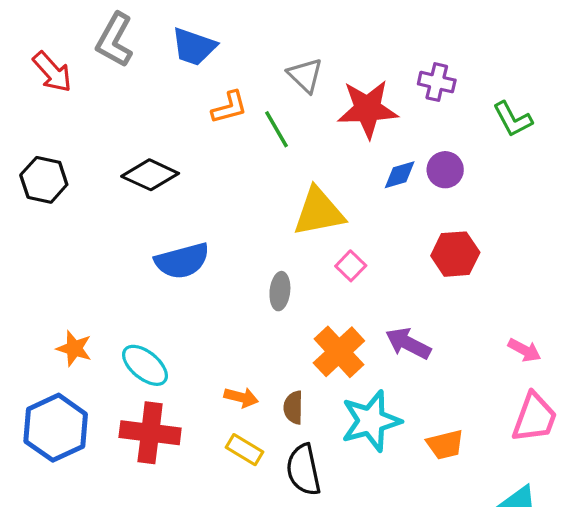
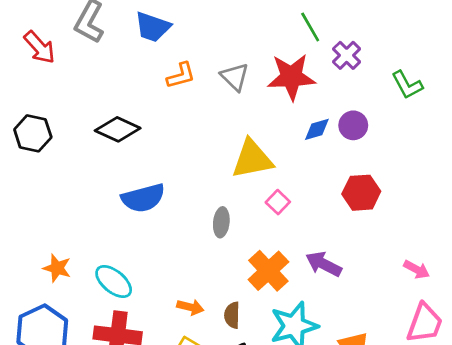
gray triangle: (305, 75) -> (235, 77), moved
purple cross: (437, 82) -> (347, 55), turned 32
green line: (277, 129) -> (310, 27), moved

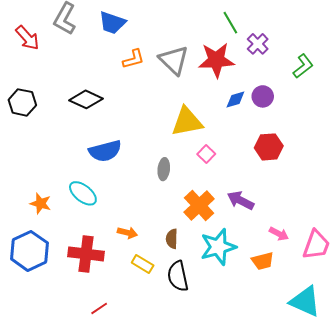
gray triangle: (235, 77) -> (174, 60), size x1.4
green L-shape: (407, 85) -> (303, 66), turned -100
pink arrow: (417, 269) -> (279, 234), moved
cyan ellipse: (114, 282) -> (83, 193), moved
orange arrow: (190, 307) -> (127, 233), moved

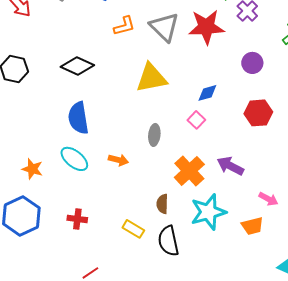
blue diamond: (235, 99) -> (207, 93), moved
yellow triangle: (187, 122) -> (151, 78), moved
blue semicircle: (105, 151) -> (78, 118), moved, turned 96
orange arrow: (127, 233) -> (118, 160), moved
red cross: (86, 254) -> (77, 219), size x0.6

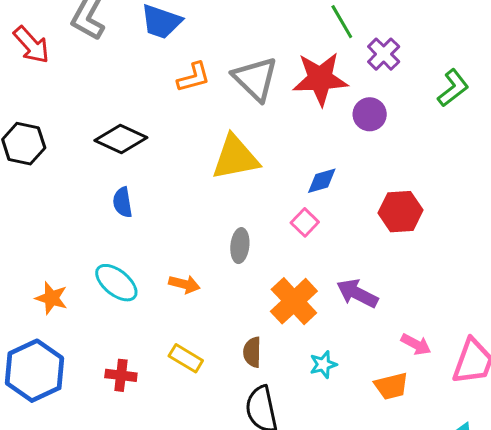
purple circle: (252, 63) -> (370, 114), moved
blue semicircle: (78, 118) -> (123, 202), moved, size x0.6
cyan star: (208, 212) -> (323, 364), size x0.5
yellow rectangle: (133, 229) -> (186, 358), moved

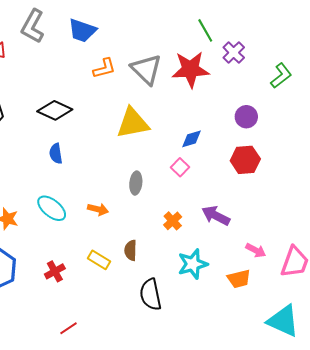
purple circle: (370, 114) -> (246, 117), moved
orange cross: (294, 301) -> (173, 221), size x0.6
brown semicircle: (252, 352) -> (131, 250), moved
cyan star: (323, 364) -> (193, 264), size x1.6
red cross: (121, 375) -> (55, 271), turned -36

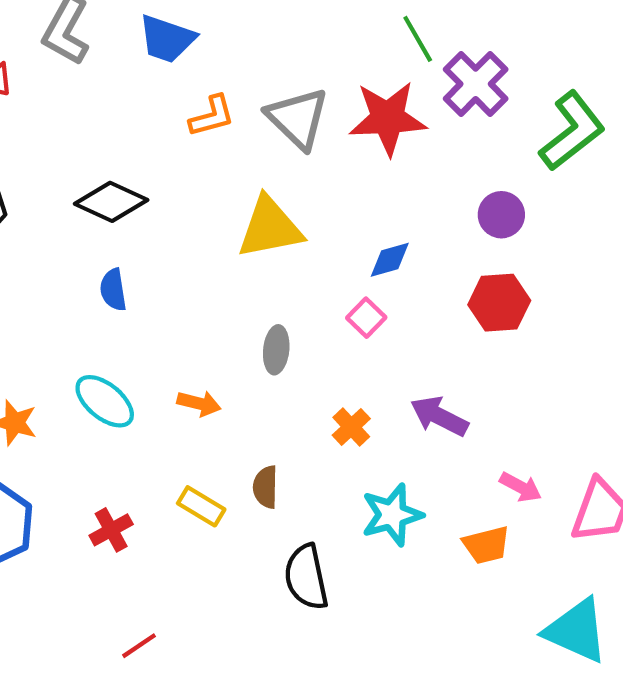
purple cross: (234, 53) -> (476, 84), size x1.4
green L-shape: (281, 76) -> (572, 131), size x1.5

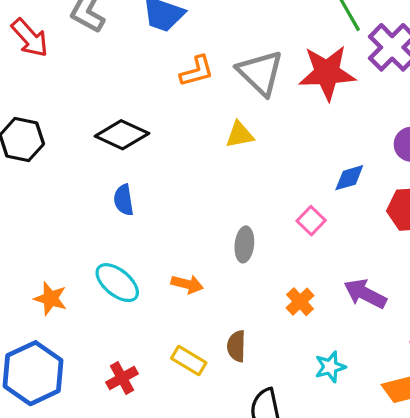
yellow triangle: (270, 228) -> (240, 135), moved, size x0.6
blue diamond: (390, 260) -> (349, 178), moved
cyan star: (392, 515) -> (330, 367), size x0.7

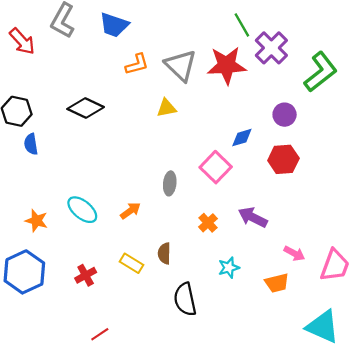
blue semicircle: (124, 200) -> (31, 144), moved
pink square: (311, 221) -> (216, 167), size x1.6
orange arrow: (187, 284) -> (130, 211), turned -50

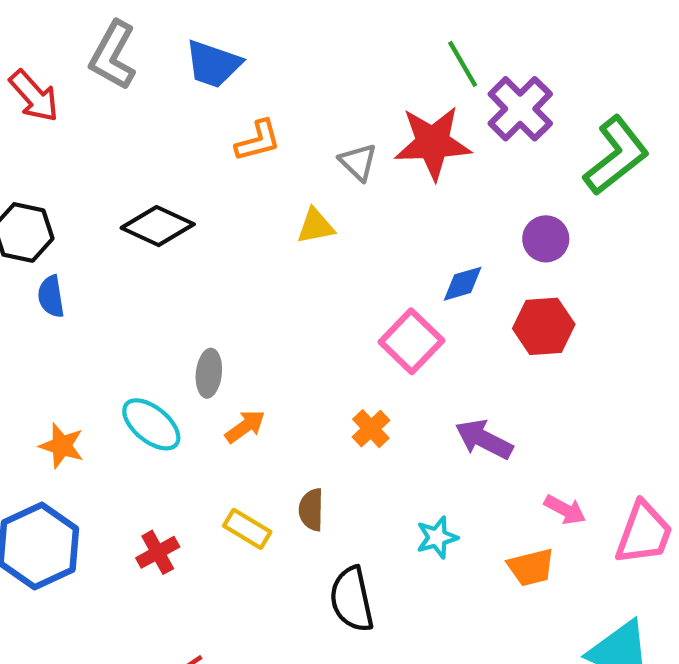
gray triangle: (181, 65) -> (358, 162), moved, size x0.6
gray ellipse: (170, 183) -> (209, 373), moved
orange cross: (208, 223) -> (371, 429), moved

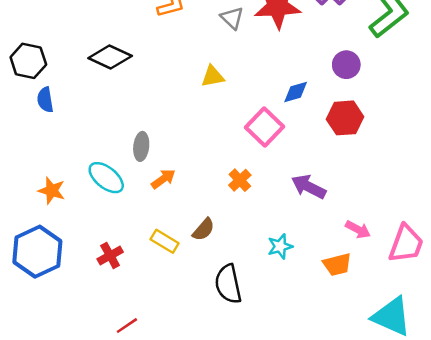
yellow triangle: (315, 226) -> (213, 76), moved
brown semicircle: (311, 510) -> (204, 230), turned -140

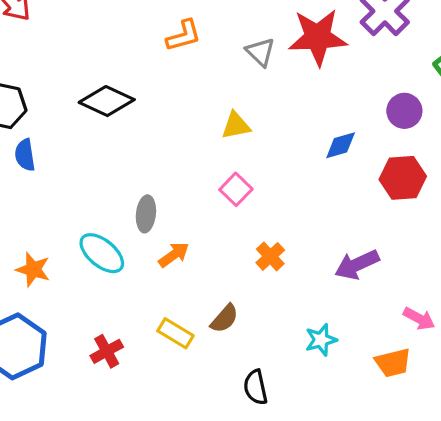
pink square: (265, 127) -> (236, 189), moved, size x0.7
purple arrow: (309, 187) -> (357, 265), turned -52
black semicircle: (228, 284) -> (256, 387), size x0.7

